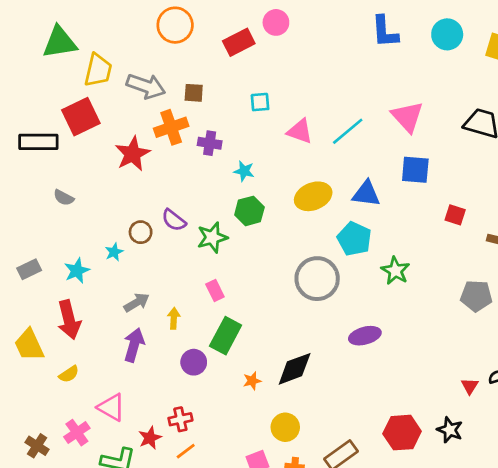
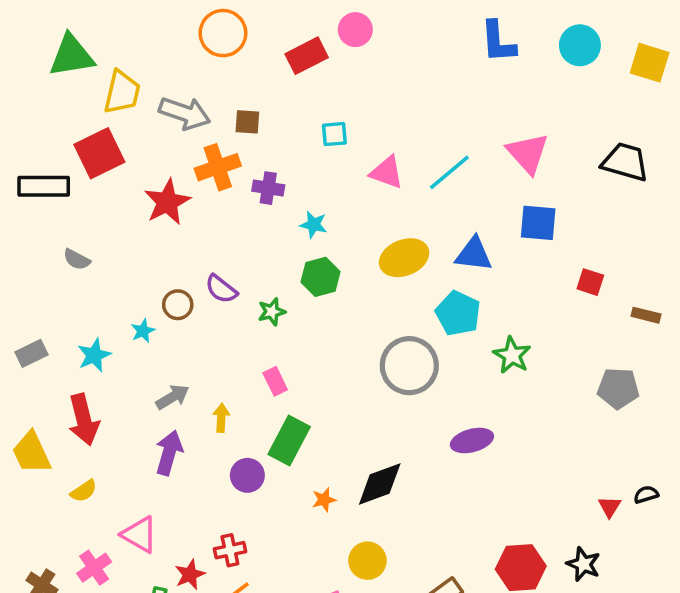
green star: (212, 237) -> (272, 312), size x0.7

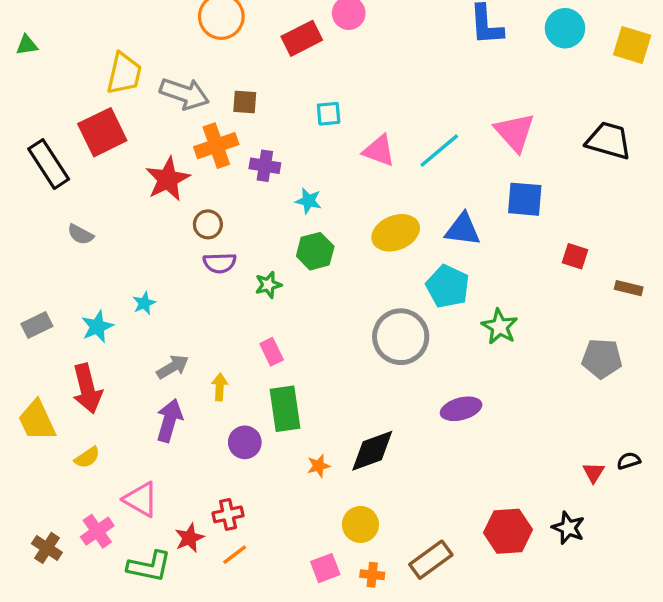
green triangle: (72, 56) -> (27, 45), moved, size x0.5
black rectangle: (44, 186) -> (49, 164), turned 57
purple semicircle: (221, 289) -> (220, 263), turned -40
brown circle: (178, 305) -> (208, 224), moved
green rectangle: (289, 441) -> (285, 409), turned -36

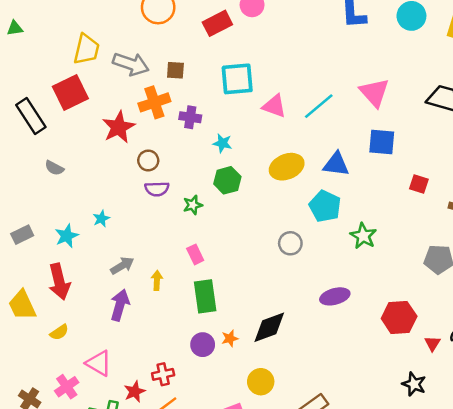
cyan square: (329, 114) -> (237, 79), size x1.8
gray circle: (401, 337) -> (290, 243), size x0.6
purple circle: (245, 442) -> (203, 345), moved
red hexagon: (508, 531) -> (399, 317), moved

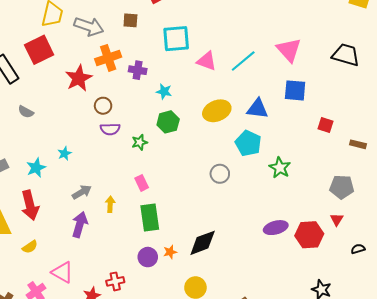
brown square: (175, 70) -> (130, 20), moved
purple ellipse: (335, 296) -> (276, 228), moved
red triangle: (432, 343) -> (337, 219), moved

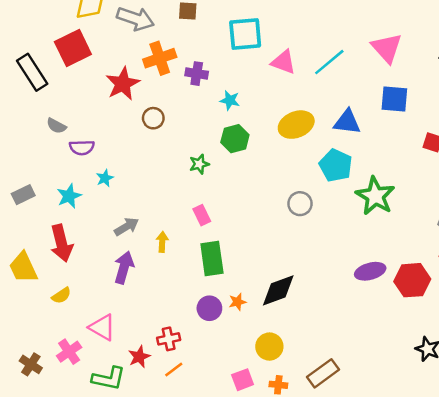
purple semicircle: (110, 129) -> (82, 148), moved
green star: (280, 168) -> (375, 196), size x1.4

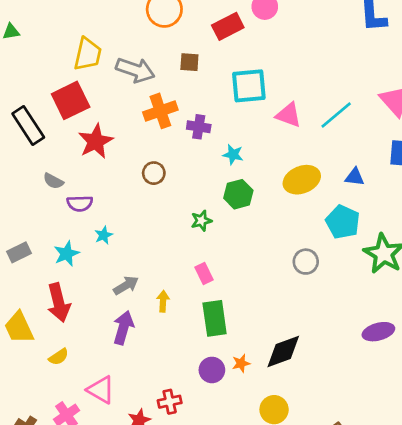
red star: (123, 84) -> (96, 141), moved
blue triangle: (347, 122) -> (355, 177), size x0.7

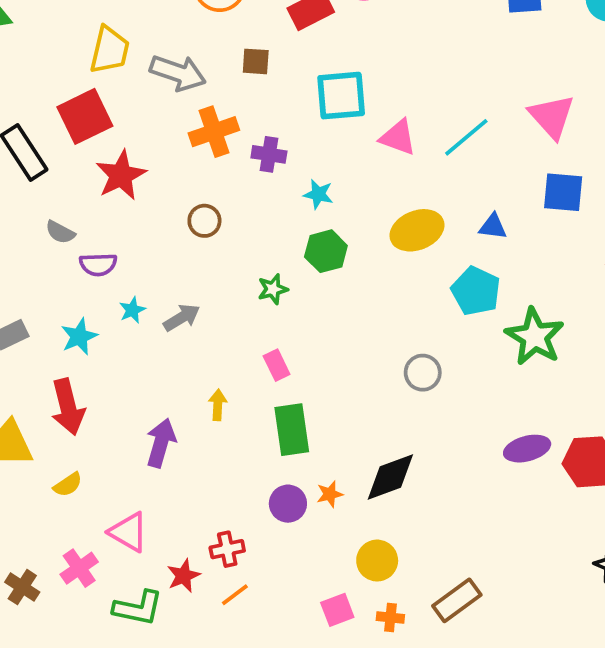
gray circle: (306, 262) -> (423, 373), moved
gray arrow: (126, 285) -> (182, 318), moved

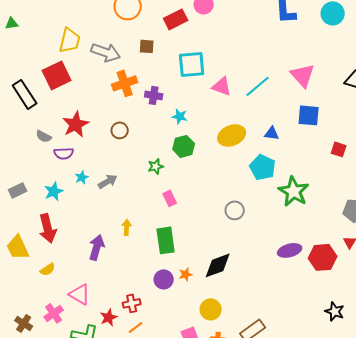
red star: (121, 175) -> (76, 124), moved
pink rectangle: (277, 365) -> (170, 198), moved

